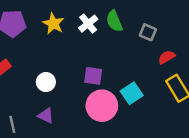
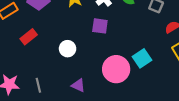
purple square: (93, 76) -> (100, 26), moved
purple triangle: (46, 116) -> (78, 85), moved

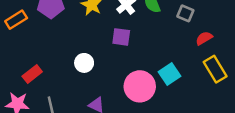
red rectangle: (29, 37) -> (32, 74), moved

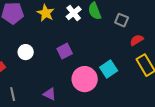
purple square: (121, 37) -> (65, 51), moved, turned -35
white circle: (84, 63) -> (26, 52), moved

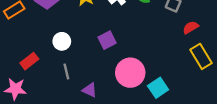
cyan square: (109, 69) -> (158, 88), moved
gray line: (13, 94) -> (66, 71), moved

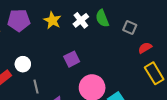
white circle: (62, 41) -> (23, 64), moved

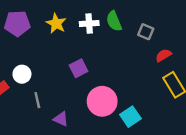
white cross: (81, 20) -> (89, 23), turned 35

